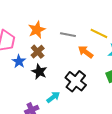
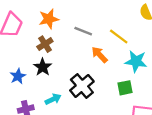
blue star: (19, 61) -> (18, 76), moved

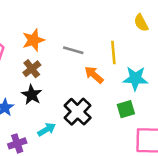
yellow line: (119, 37) -> (113, 52), turned 54

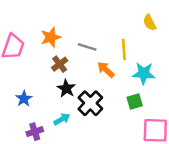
brown cross: (32, 69) -> (60, 64), moved
black star: (32, 95) -> (66, 88), moved

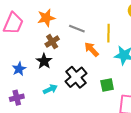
black star: (66, 88) -> (44, 61), moved
green square: (135, 101) -> (107, 85), moved
purple cross: (35, 132) -> (17, 98), moved

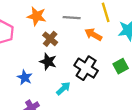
orange star: (46, 18) -> (37, 16), turned -30

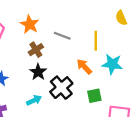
orange arrow: (93, 34) -> (84, 67), moved
black star: (48, 62) -> (38, 72), moved

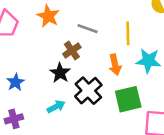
brown cross: (36, 50) -> (72, 51), moved
orange arrow: (84, 67) -> (115, 65), turned -147
green square: (94, 96) -> (128, 99), size x1.5

